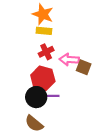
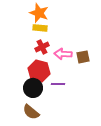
brown square: (84, 67) -> (83, 57), moved, turned -32
purple line: (52, 96) -> (58, 84), moved

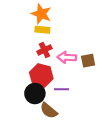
brown semicircle: (31, 112) -> (49, 111), moved

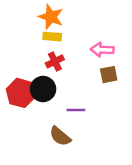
pink arrow: (67, 57) -> (102, 50), moved
red hexagon: (41, 75) -> (21, 93), moved
black circle: (35, 94) -> (43, 89), moved

